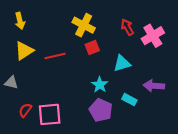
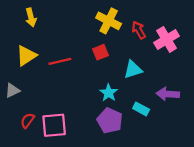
yellow arrow: (20, 21) -> (31, 17), moved
yellow cross: (84, 25) -> (109, 21), moved
gray triangle: (11, 83) -> (12, 90), turned -40

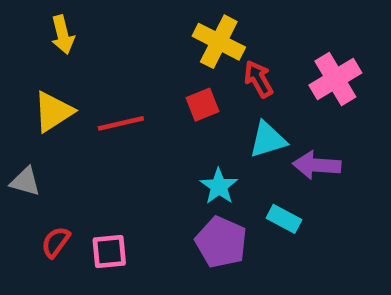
red arrow: (139, 30) -> (258, 79), moved
gray triangle: (12, 90) -> (25, 182), turned 42
purple arrow: (168, 94) -> (317, 165), moved
pink square: (54, 125) -> (109, 251), size x0.7

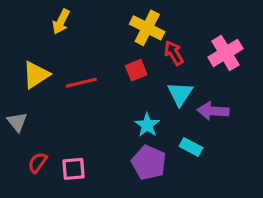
yellow arrow: (63, 35) -> (61, 22), moved, turned 40
cyan triangle: (268, 140) -> (180, 94), turned -40
gray triangle: (25, 182) -> (17, 122), turned 35

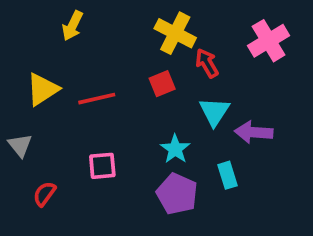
pink cross: (225, 53) -> (269, 41), moved
cyan rectangle: (191, 147) -> (227, 175), turned 45
pink square: (74, 169) -> (102, 166), moved

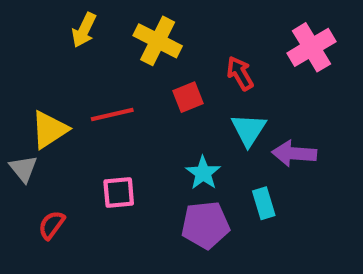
yellow cross: (175, 33) -> (158, 41), moved
yellow triangle: (43, 89) -> (49, 130), moved
purple pentagon: (177, 194) -> (205, 225), turned -30

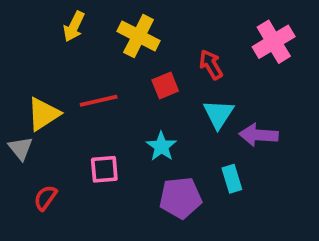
cyan star: (203, 173) -> (161, 146), moved

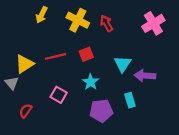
red arrow: (211, 65) -> (107, 23), moved
red square: (165, 86) -> (86, 54), moved
pink square: (104, 169) -> (59, 95), turned 35

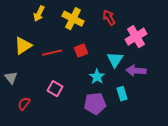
red arrow: (107, 23) -> (109, 18), moved
pink cross: (153, 23) -> (136, 37), moved
yellow triangle: (24, 64) -> (23, 46), moved
cyan star: (91, 82) -> (97, 77), moved

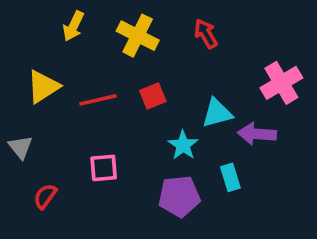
pink cross: (136, 37) -> (281, 83), moved
cyan triangle: (115, 60) -> (217, 113), turned 42
pink square: (55, 89) -> (104, 168), turned -35

